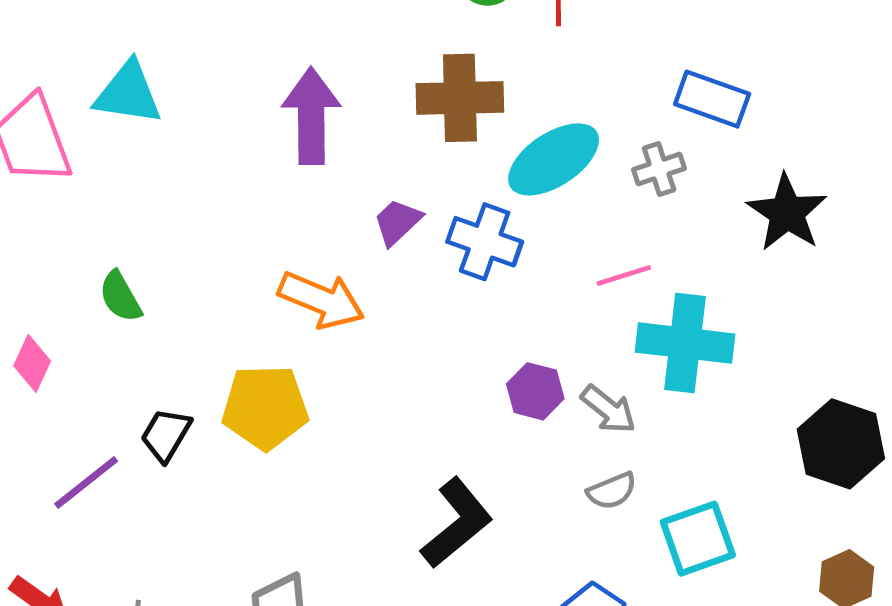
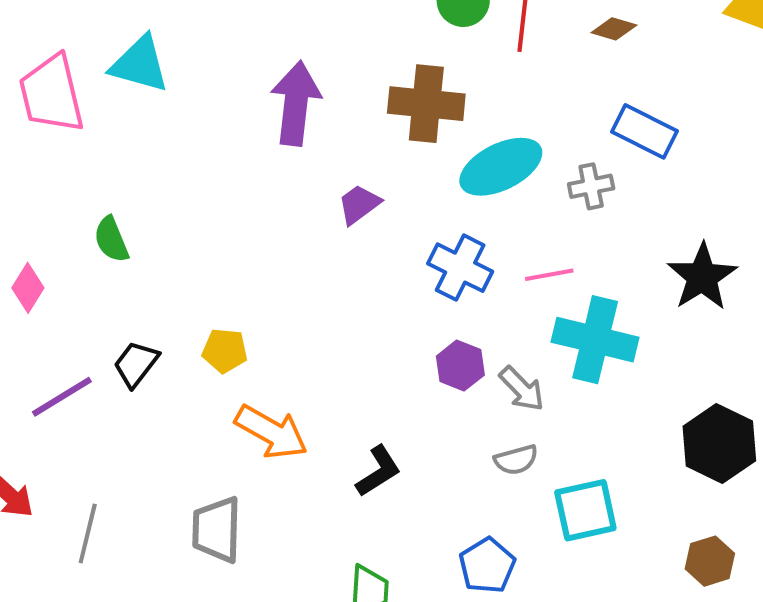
black star: (787, 213) -> (702, 277), moved
blue cross: (485, 242) -> (460, 268), moved
orange arrow: (321, 300) -> (271, 432), moved
yellow pentagon: (265, 407) -> (225, 351), size x0.6
black L-shape: (457, 523) -> (378, 471), size x0.7

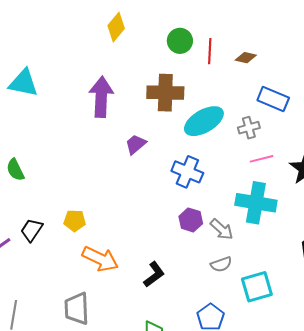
brown diamond: (614, 29) -> (246, 58), moved
pink line: (549, 275) -> (261, 159), moved

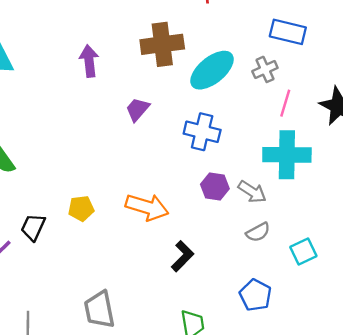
purple arrow: (101, 97) -> (89, 61), size x0.7
pink line: (261, 159) -> (285, 103), turned -50
orange arrow: (100, 259) -> (147, 207), moved
cyan square: (257, 287) -> (303, 252), size x0.7

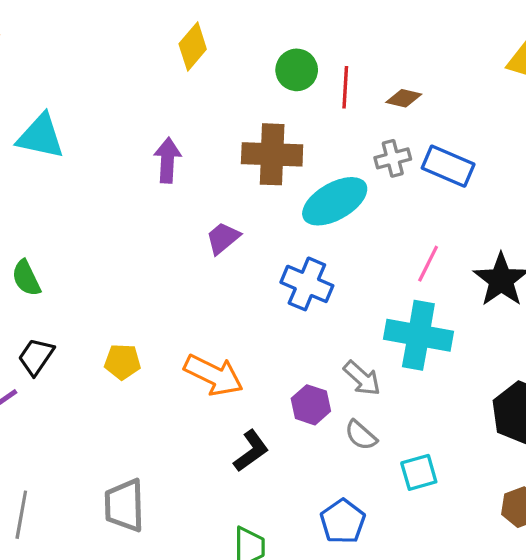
gray cross: (265, 69) -> (393, 158), moved
purple hexagon: (215, 187) -> (311, 405), moved
black trapezoid: (33, 227) -> (36, 357), moved
gray semicircle: (258, 232) -> (361, 435), turned 60

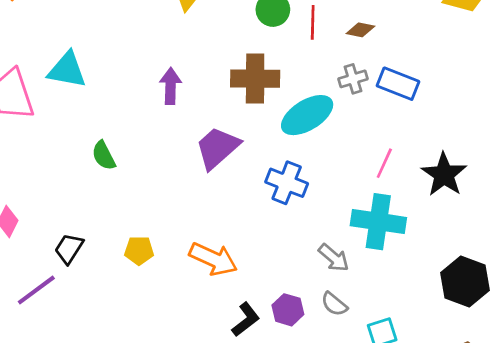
purple trapezoid: (223, 238) -> (217, 148), size x1.6
green semicircle: (26, 278) -> (104, 156), moved
purple hexagon: (311, 405) -> (288, 310), moved

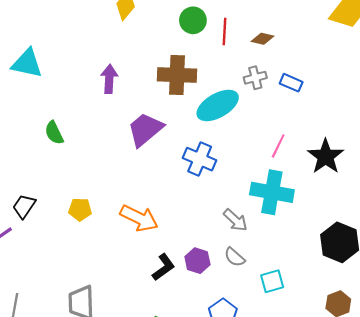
blue rectangle: (398, 84) -> (291, 83), size x0.7

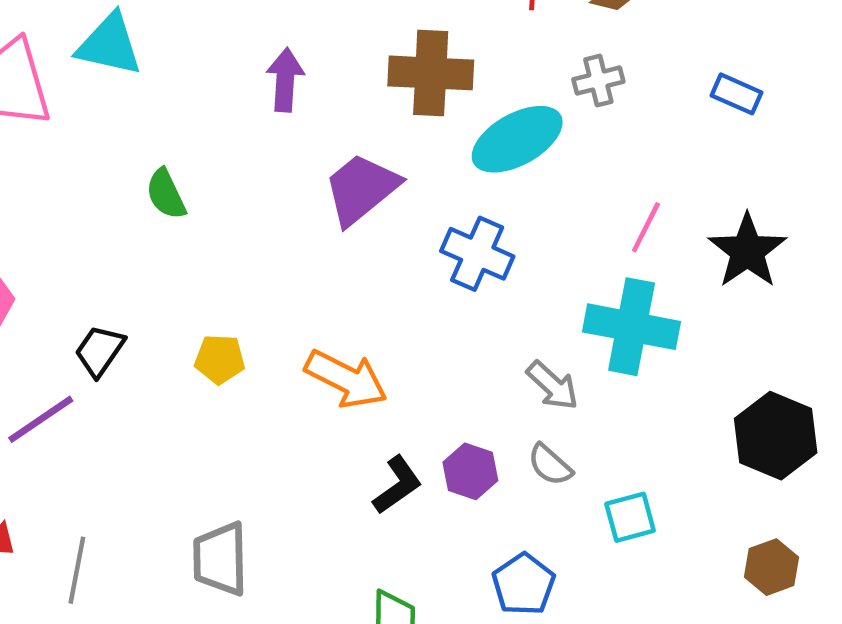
blue rectangle: (291, 83) -> (736, 94), moved

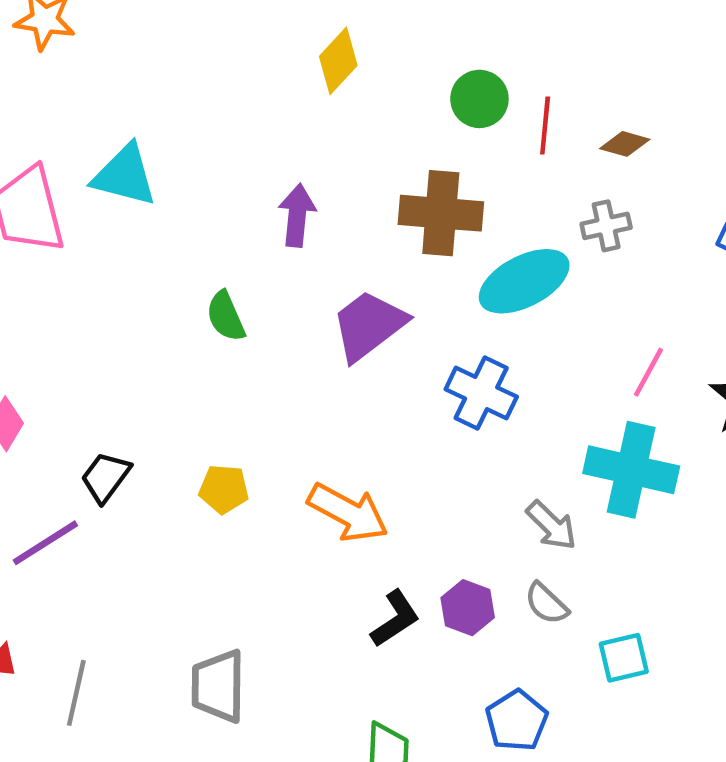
green semicircle: (166, 194) -> (226, 316), moved

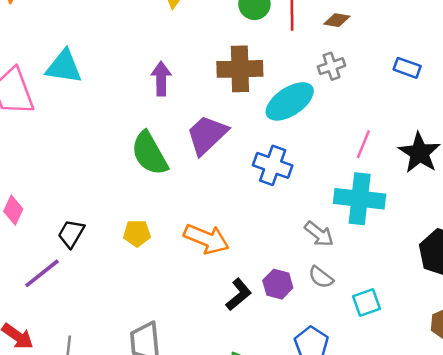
green semicircle: (226, 316) -> (149, 153), moved, size x1.6

